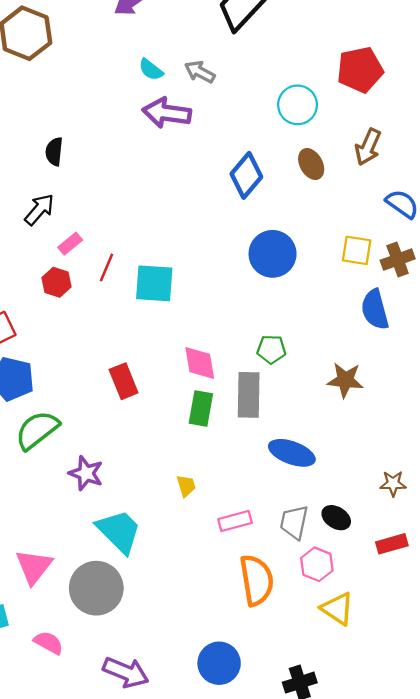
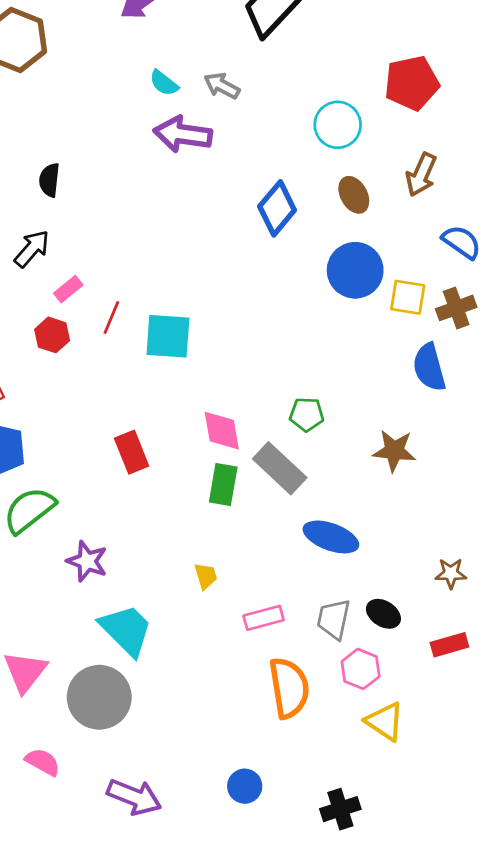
blue circle: (273, 254) -> (355, 270), moved
gray rectangle: (249, 395) -> (280, 468), turned -48
blue circle: (219, 663) -> (245, 786), size x0.7

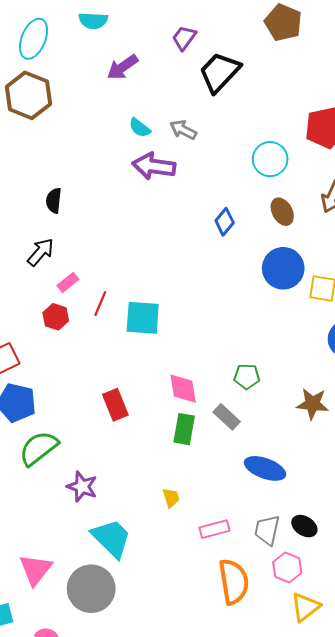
blue diamond: (277, 208) -> (225, 222), size x0.7
gray rectangle: (280, 468) -> (227, 417), size x0.7
yellow triangle: (385, 722) -> (305, 607), turned 48

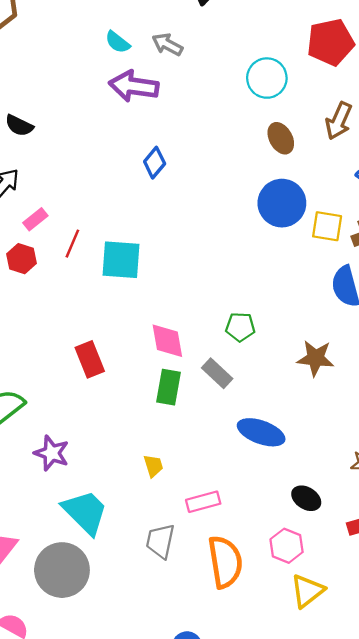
black semicircle: (54, 201) -> (19, 125), turned -70
blue diamond: (225, 222) -> (155, 163), moved
gray trapezoid: (267, 530) -> (160, 541), moved

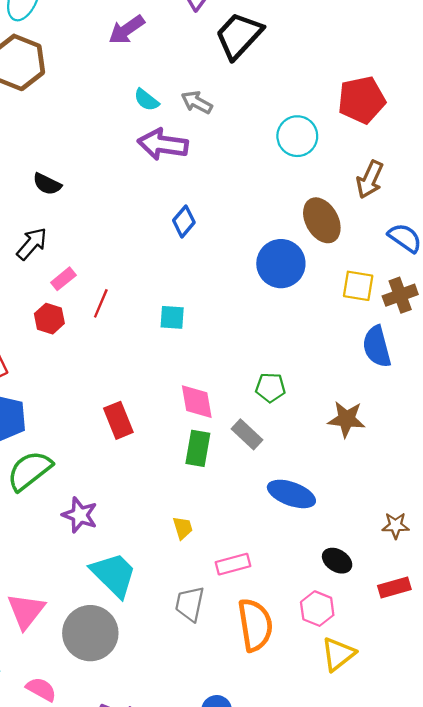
brown ellipse: (281, 138) -> (322, 220), moved, size x1.4
blue circle: (282, 203) -> (281, 264), moved
cyan square: (121, 260) -> (172, 317), moved, size x0.6

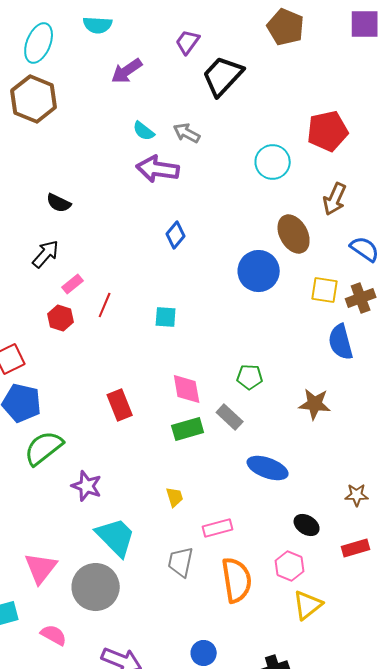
green rectangle: (198, 448) -> (188, 429), turned 64

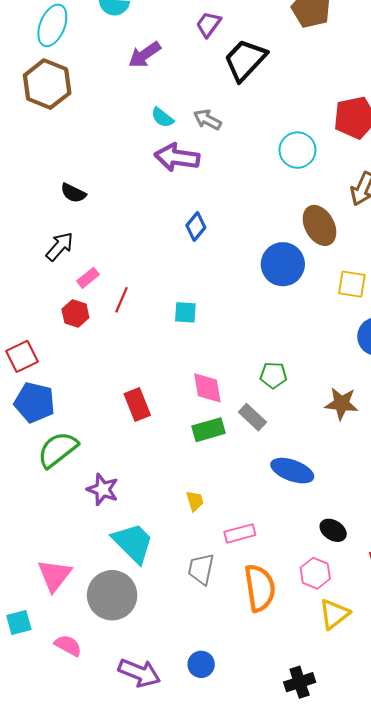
blue circle: (204, 653) -> (201, 664), moved

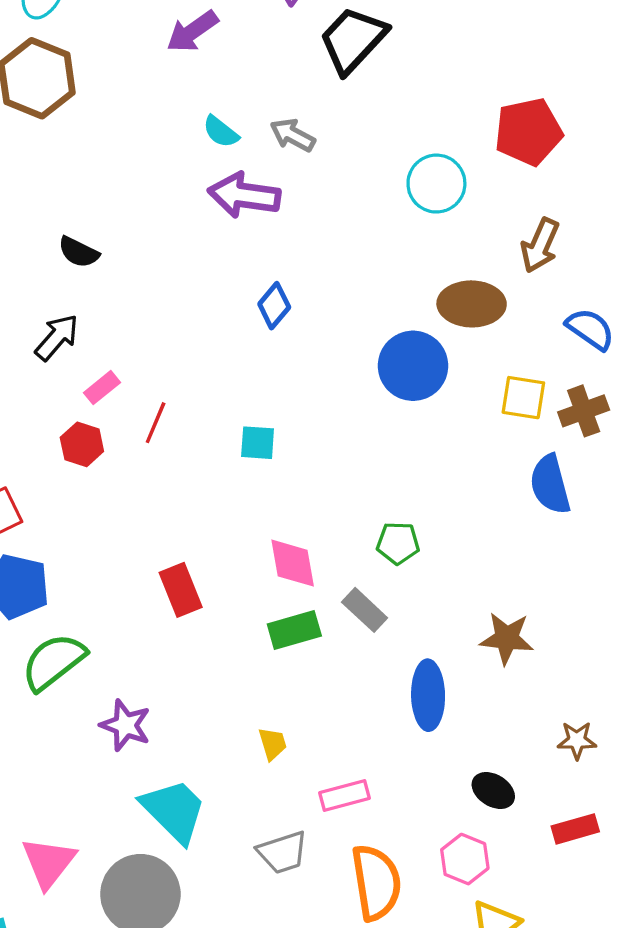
brown ellipse: (319, 225) -> (472, 304), turned -60
brown star: (341, 404) -> (507, 638), moved
blue ellipse: (292, 471) -> (428, 695), turned 69
gray trapezoid: (201, 569) -> (283, 852), turned -120

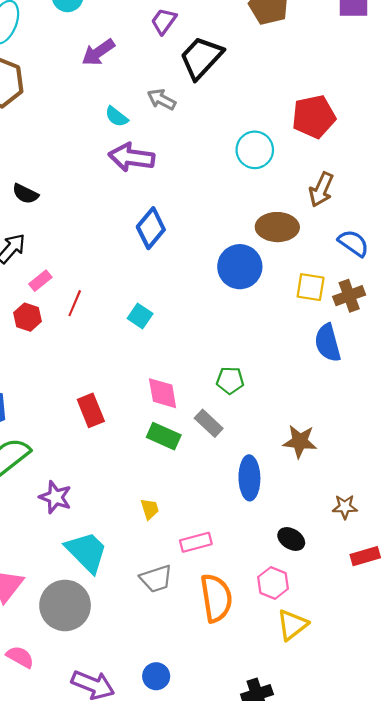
gray arrow: (293, 135) -> (162, 99), moved
blue diamond: (274, 306) -> (151, 228), size x1.4
cyan square: (258, 443) -> (140, 316), turned 30
green rectangle: (294, 630) -> (164, 436), turned 40
red rectangle: (575, 829) -> (365, 556), moved

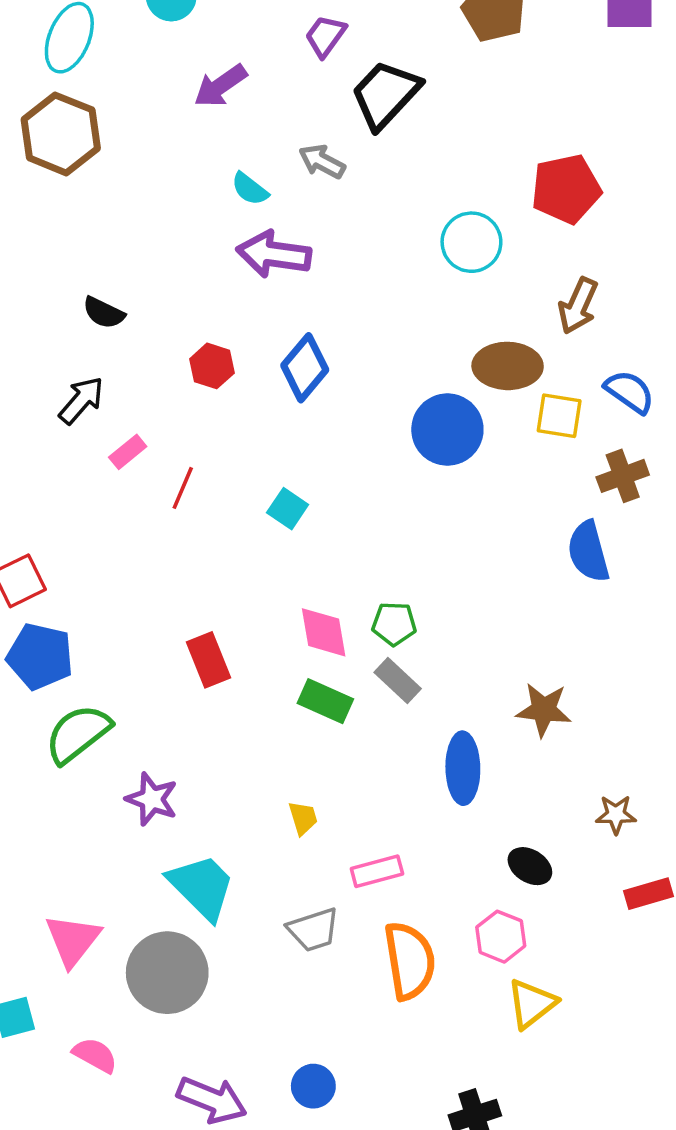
yellow square: (311, 287) -> (559, 416), moved
red hexagon: (28, 317) -> (212, 366), moved
green pentagon: (230, 380) -> (394, 624), moved

